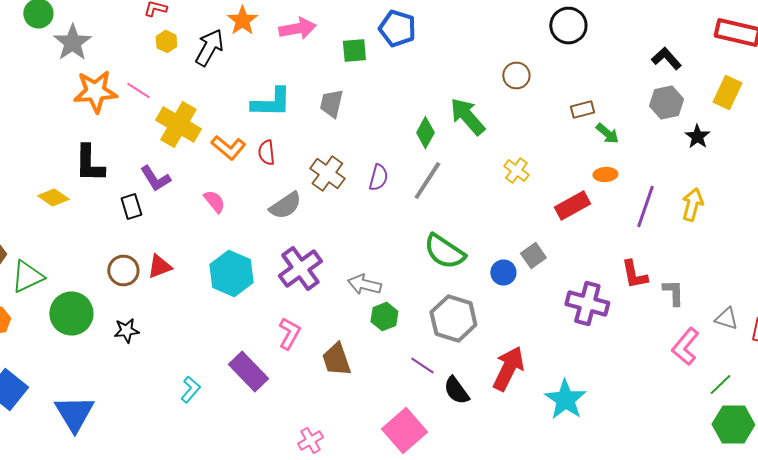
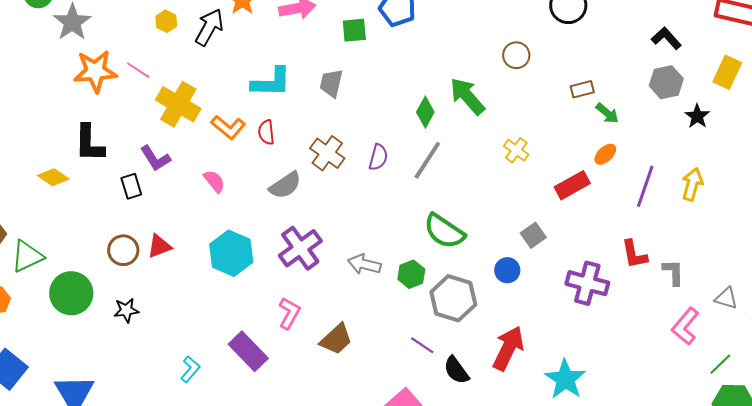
orange ellipse: (605, 174) -> (605, 154), turned -40
blue circle: (503, 272) -> (507, 270), moved
green hexagon: (384, 316) -> (411, 274), moved
brown trapezoid: (336, 360) -> (336, 339), turned -114

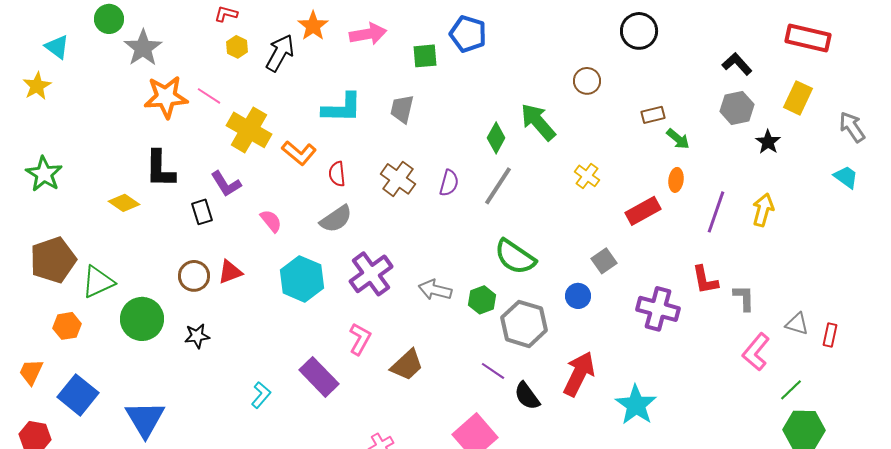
red semicircle: (266, 132) -> (337, 174), moved
orange ellipse: (605, 154) -> (676, 180), turned -40
pink semicircle: (214, 181) -> (271, 221), moved
gray semicircle: (285, 185) -> (336, 219), moved

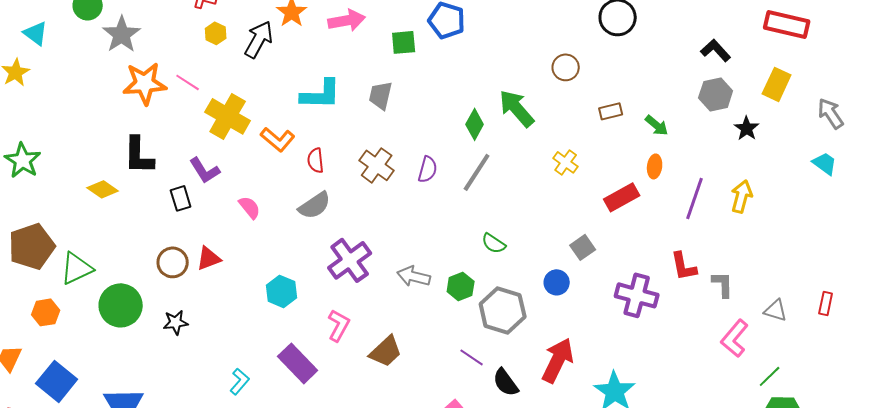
brown rectangle: (653, 115) -> (611, 111), moved
green semicircle: (515, 257) -> (494, 243), size x0.6
cyan hexagon: (302, 279) -> (282, 291), moved, size x0.7
red rectangle: (830, 335) -> (826, 303), moved

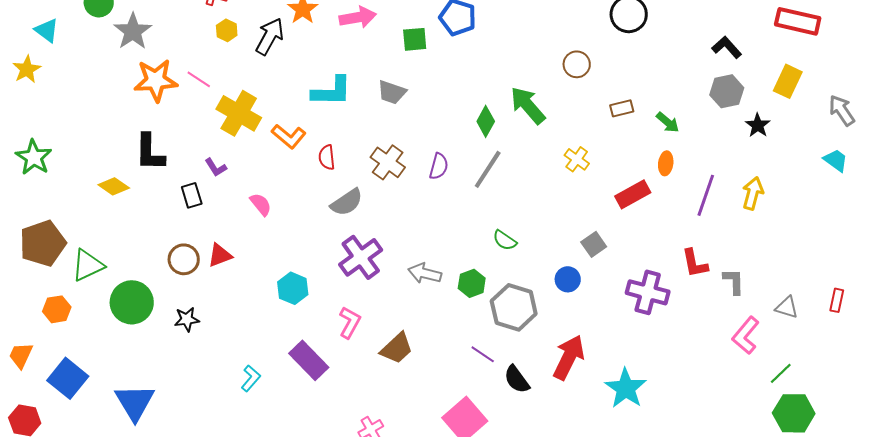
gray trapezoid: (381, 95) -> (392, 92), turned -84
purple L-shape: (205, 170) -> (216, 167), size x0.7
gray semicircle: (315, 205) -> (347, 202), moved

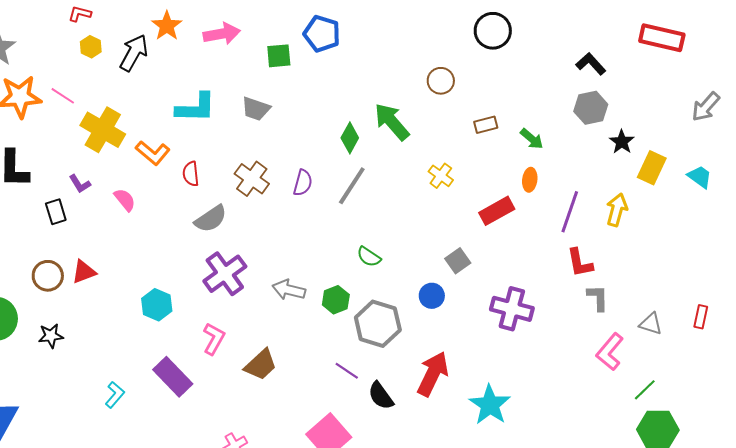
yellow rectangle: (788, 81) -> (652, 168), moved
gray arrow: (842, 110) -> (706, 107), moved, turned -104
pink semicircle: (261, 204) -> (125, 200), moved
red L-shape: (695, 263) -> (580, 263), moved

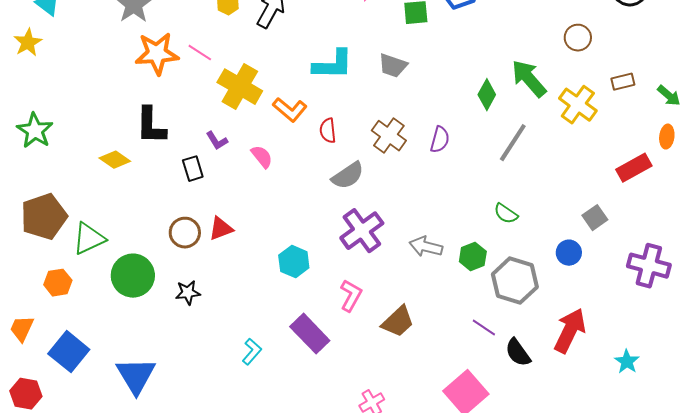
yellow cross: (441, 176) -> (578, 105), moved, size x1.5
gray line: (352, 186) -> (513, 143), moved
cyan star: (490, 405) -> (627, 362), size x0.6

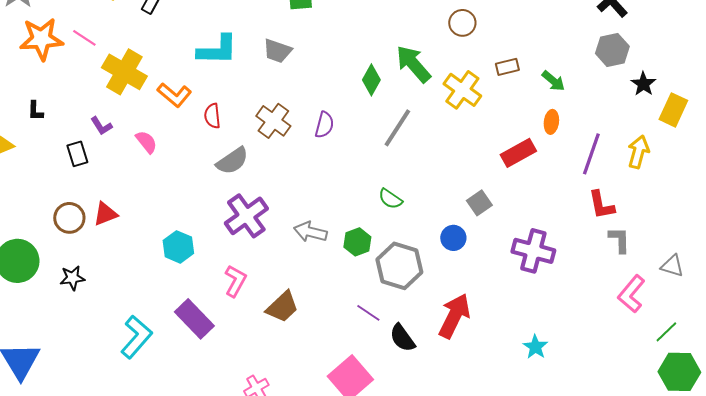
black L-shape: (151, 126) -> (35, 111), size x0.5
cyan L-shape: (252, 352) -> (136, 337), size x1.6
cyan star: (627, 362) -> (535, 347), moved

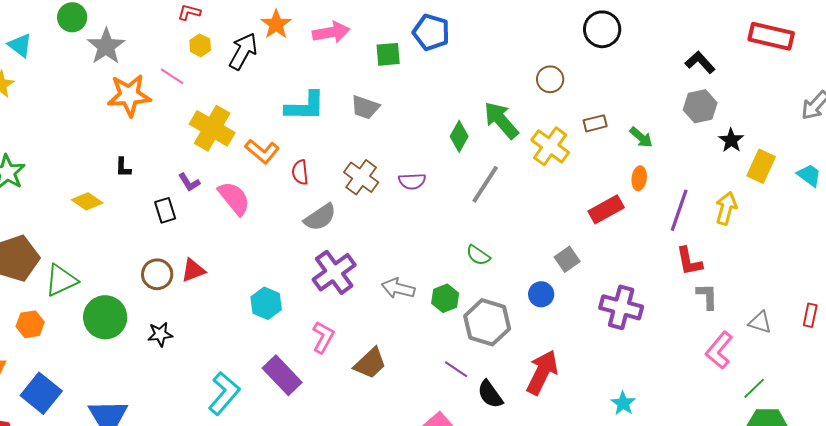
pink line: (84, 38) -> (172, 76), moved
purple semicircle: (324, 125) -> (412, 181), turned 72
pink semicircle: (146, 142) -> (234, 198), size x1.5

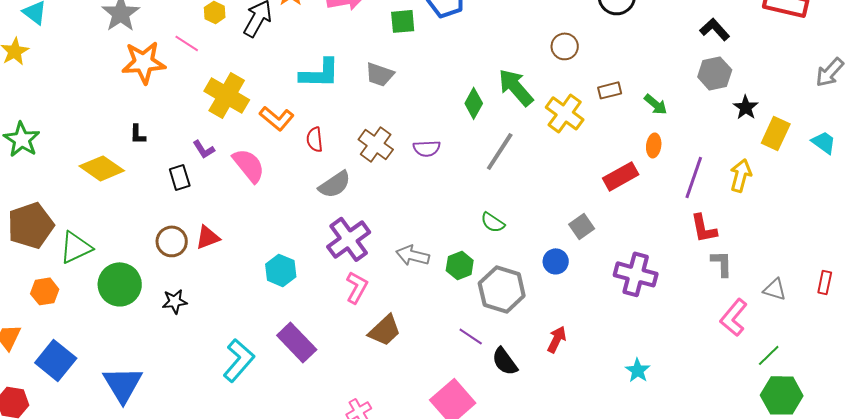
yellow diamond: (87, 201) -> (102, 168), size x1.4
pink L-shape: (323, 337) -> (357, 287), moved
red arrow: (542, 372) -> (557, 339), size x0.6

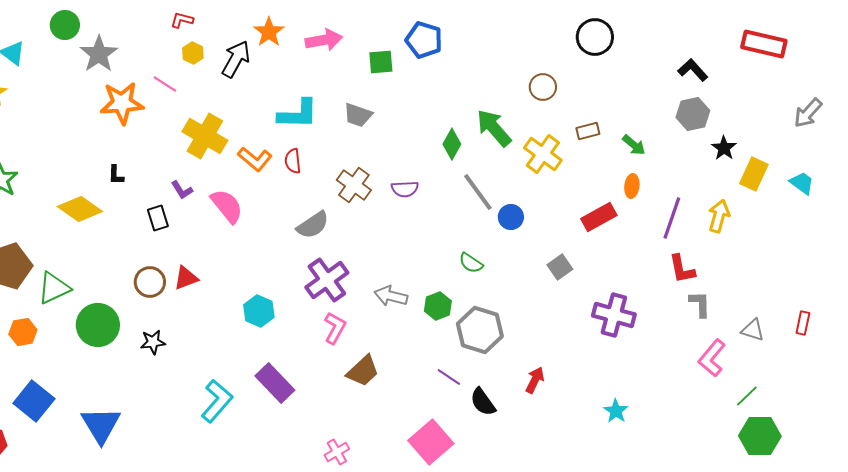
red semicircle: (315, 139) -> (293, 161), moved
gray line: (500, 151) -> (478, 192), turned -69
blue circle: (556, 261) -> (511, 217), moved

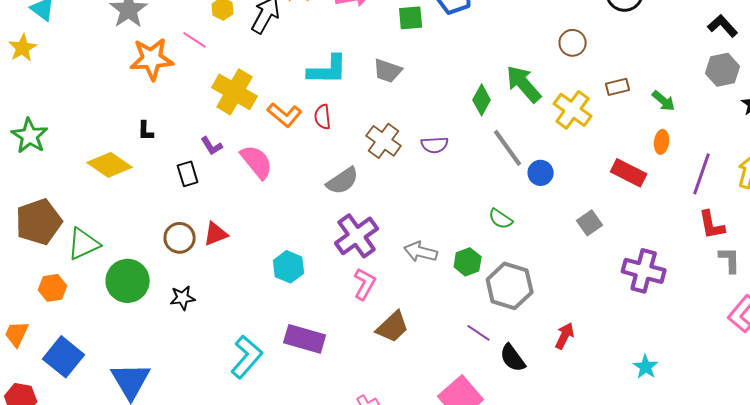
red rectangle: (599, 217) -> (629, 173), turned 56
purple rectangle: (275, 383) -> (305, 339), turned -30

